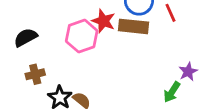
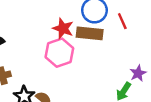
pink hexagon: (82, 36) -> (59, 53), moved

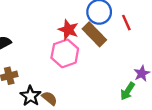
brown rectangle: (90, 33) -> (94, 34), turned 40

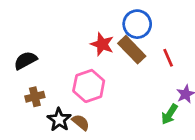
red line: (126, 23) -> (168, 58), moved
pink hexagon: (65, 53) -> (89, 86), moved

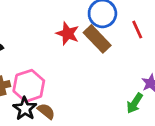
red line: (168, 58) -> (137, 30), moved
pink hexagon: (89, 86) -> (29, 86), moved

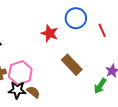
brown rectangle: (97, 39) -> (72, 65), moved
black star: (25, 109) -> (17, 90), turned -30

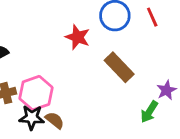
red line: (102, 30) -> (152, 17), moved
brown rectangle: (72, 65) -> (119, 67), moved

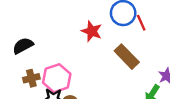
red line: (152, 17) -> (141, 23), moved

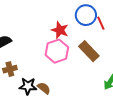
pink hexagon: (57, 78) -> (57, 51), moved

